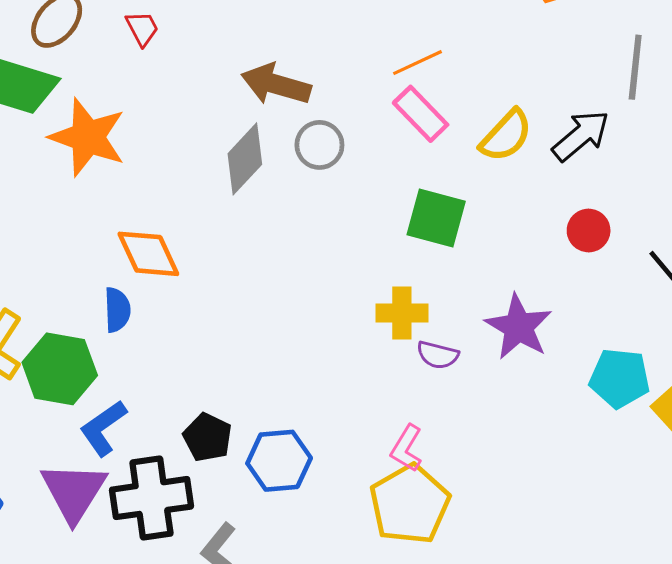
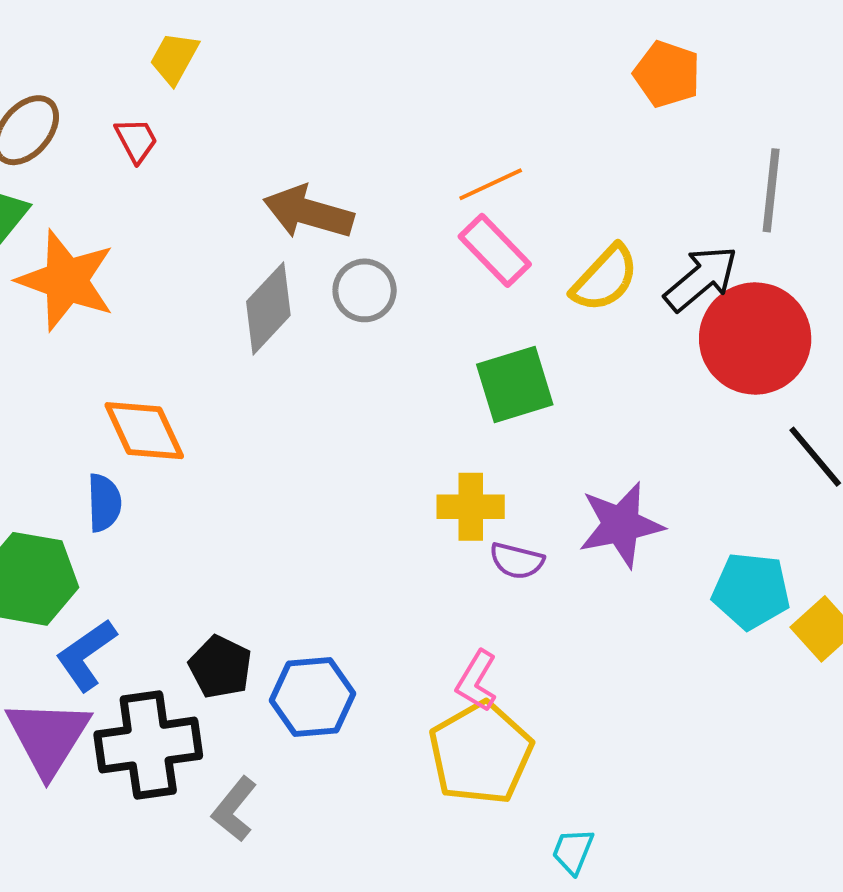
green square: (436, 218) -> (515, 385), turned -32
red circle: (589, 231) -> (755, 338), moved, size x2.0
purple star: (519, 327) -> (621, 525), turned 30

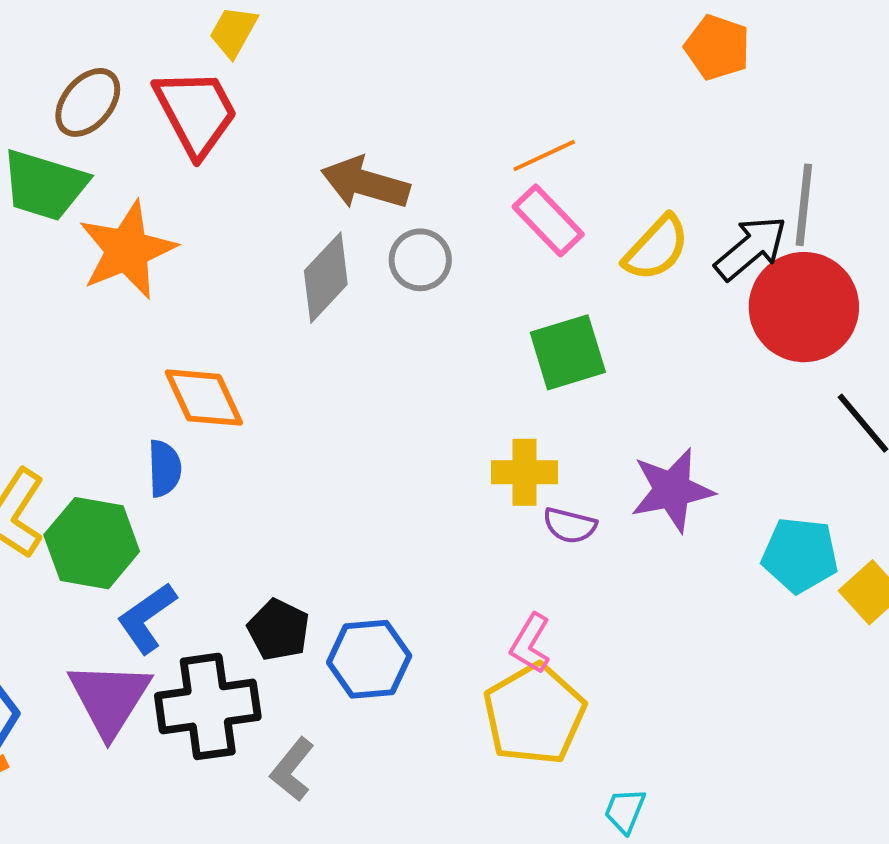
red trapezoid: (136, 140) -> (196, 112), size x2.0
gray line: (771, 190) -> (804, 205), moved
orange star: (66, 280) -> (127, 250), turned 30

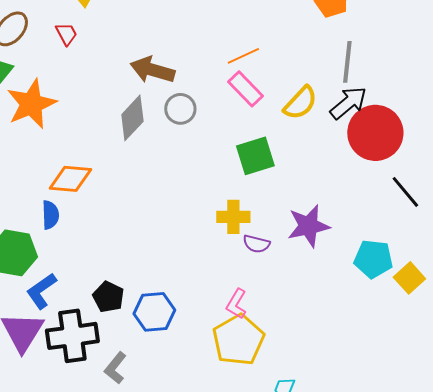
red trapezoid: (196, 112) -> (66, 34), size x0.5
gray line: (804, 205) -> (347, 62), moved
orange diamond: (204, 398) -> (70, 179), turned -60

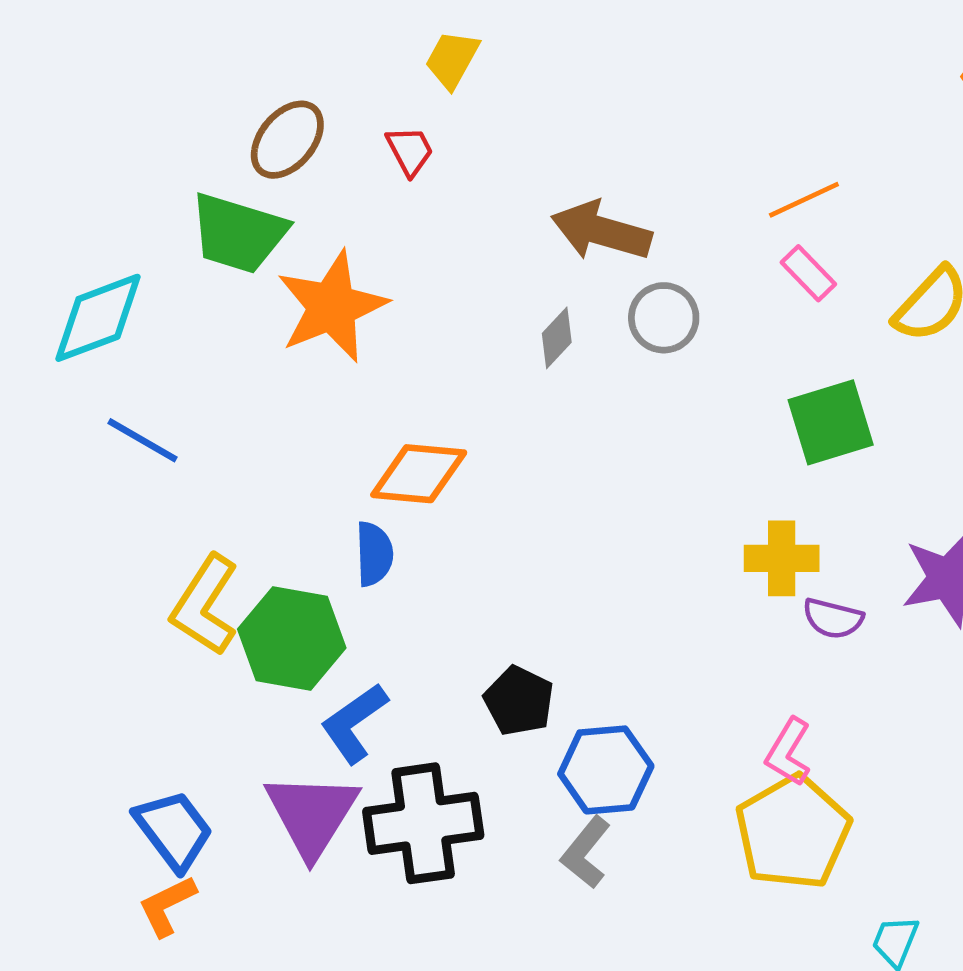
pink rectangle: (245, 89) -> (808, 273), size x0.7
gray diamond: (132, 118) -> (557, 338), size x0.6
black pentagon: (108, 297) -> (519, 701), moved
gray L-shape: (115, 368) -> (586, 852), moved

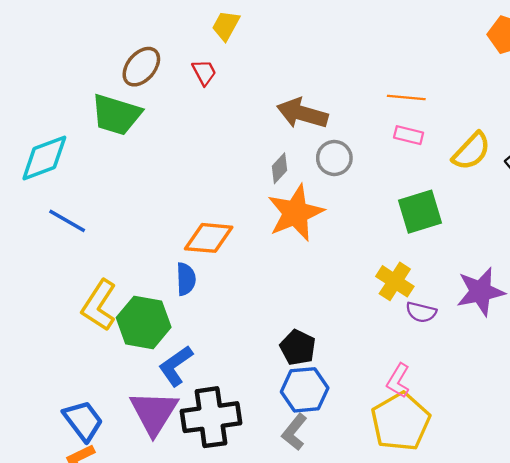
orange line: (804, 200) -> (406, 97), turned 30
pink rectangle: (808, 273) -> (409, 135), turned -32
orange star: (332, 307) -> (295, 213), moved
yellow cross: (782, 558) -> (395, 281), turned 33
black pentagon: (519, 701) -> (298, 348), moved

